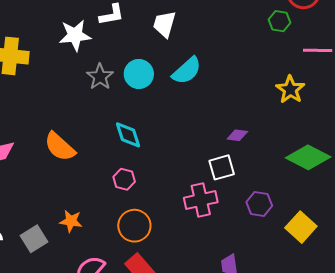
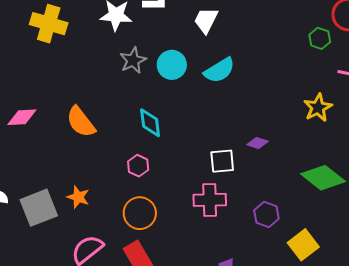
white square: (222, 167) -> (222, 161), moved
gray square: (34, 239) -> (39, 208), size x1.4

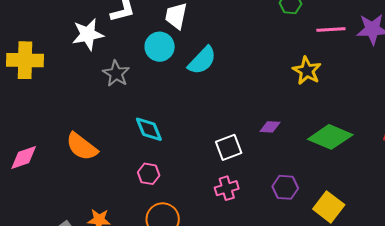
cyan circle: (172, 65) -> (160, 47), moved
purple diamond: (257, 143) -> (270, 127), moved
pink cross: (210, 200) -> (227, 188), size x0.7

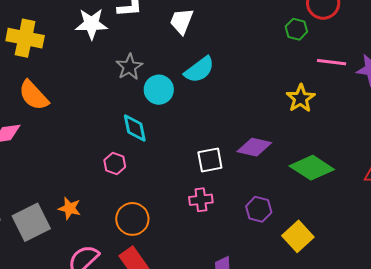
cyan circle: (160, 47) -> (159, 90), moved
gray star: (116, 74) -> (129, 67), moved
purple diamond: (270, 127) -> (254, 147), size x1.6
orange semicircle: (82, 147) -> (34, 95), moved
pink hexagon: (149, 174) -> (115, 163), moved

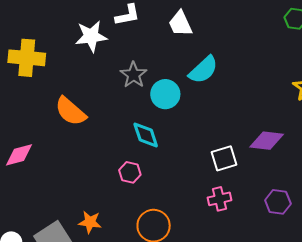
white trapezoid: (182, 21) -> (180, 24), turned -40
orange semicircle: (34, 95) -> (70, 111), moved

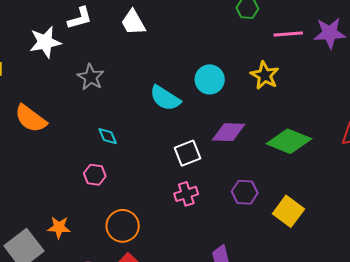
cyan semicircle: (203, 70) -> (165, 98), moved, turned 80
cyan circle: (165, 94) -> (210, 79), moved
cyan diamond: (146, 135) -> (108, 136), size x0.7

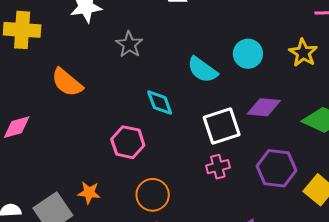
cyan diamond: (108, 136) -> (160, 103), moved, size x1.4
white square: (187, 153) -> (222, 126), size x1.4
pink hexagon: (95, 175) -> (128, 142), size x1.5
purple hexagon: (245, 192) -> (276, 168), size x1.5

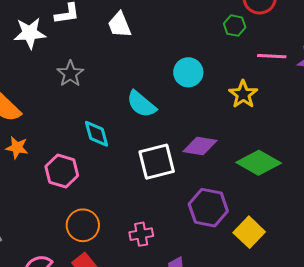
cyan circle: (248, 54) -> (188, 72), moved
pink cross: (218, 167) -> (141, 234), moved
orange star: (89, 193) -> (17, 148), moved

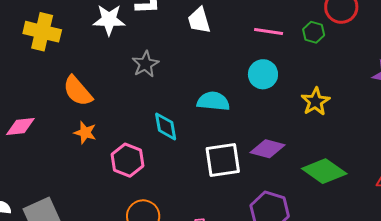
pink line: (272, 56) -> (269, 32), moved
cyan semicircle: (141, 104) -> (213, 101), turned 140

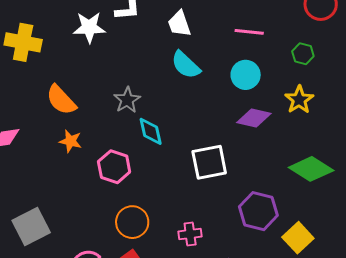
green hexagon: (314, 32) -> (303, 54), moved
gray star: (145, 64) -> (127, 100), moved
cyan semicircle: (213, 101) -> (186, 65), moved, turned -140
purple diamond: (267, 149) -> (254, 118), moved

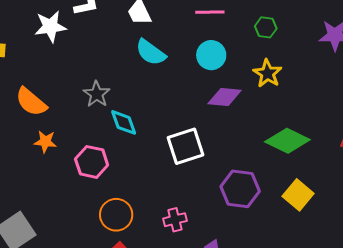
yellow square: (298, 238) -> (298, 195), moved

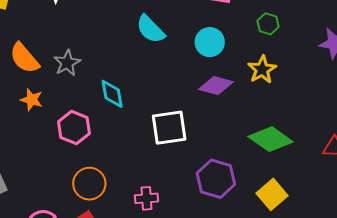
gray star: (97, 94) -> (67, 63), moved

